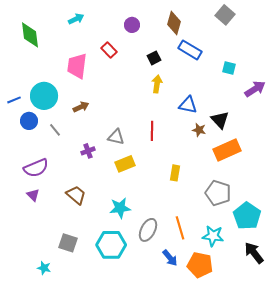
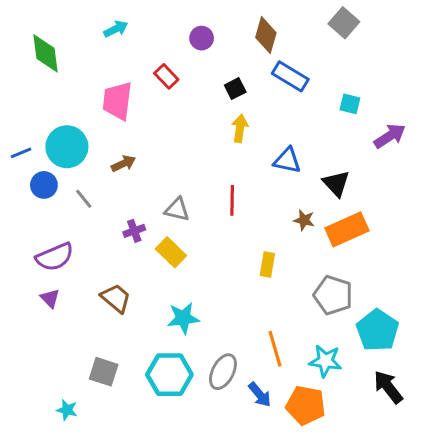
brown star: (199, 130) -> (304, 220), moved
yellow rectangle: (125, 164) -> (171, 252), moved, turned 66
gray ellipse: (148, 230) -> (223, 372), moved

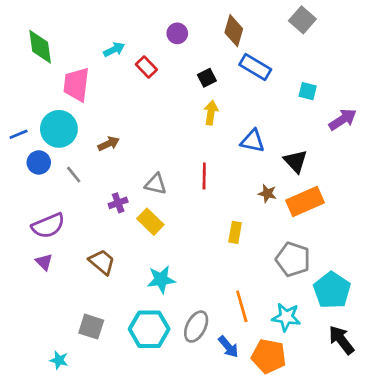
cyan arrow: (116, 29) -> (114, 50), moved
pink trapezoid: (117, 101) -> (76, 84), moved

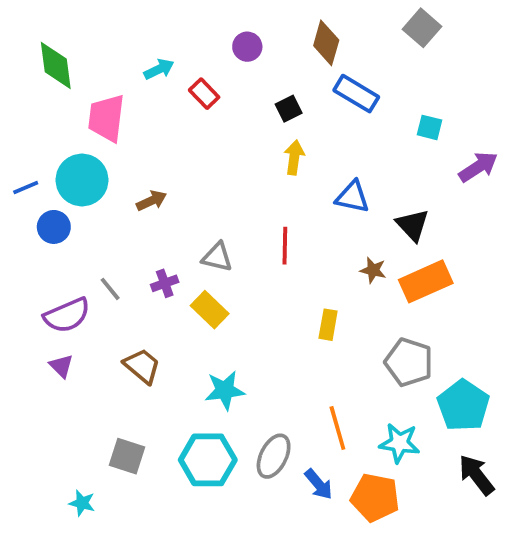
gray line: (74, 175) -> (110, 289), moved

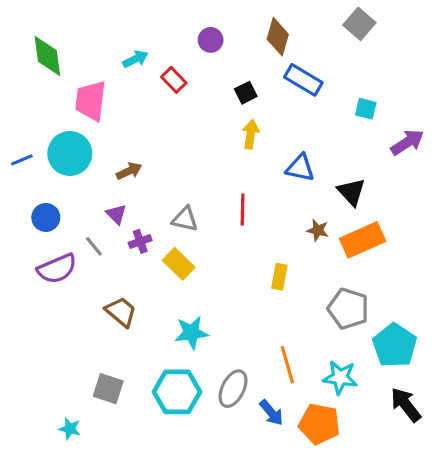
blue circle: (54, 227) -> (46, 217), moved
purple triangle: (61, 366) -> (116, 214), moved

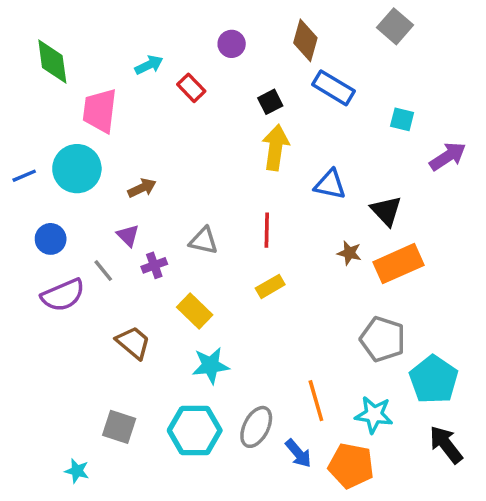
yellow arrow: (251, 134) -> (276, 148), size x1.4
yellow rectangle: (179, 264) -> (195, 311), moved
yellow rectangle: (279, 277) -> (270, 286), moved, turned 50

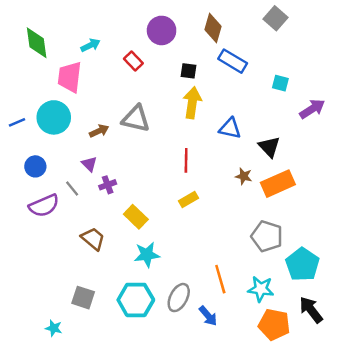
purple circle: (232, 44) -> (162, 30), size x1.5
cyan arrow: (149, 65) -> (90, 45), moved
black square: (270, 102) -> (188, 71), turned 35
gray triangle: (203, 241) -> (136, 119), moved, size x1.4
orange pentagon: (351, 466) -> (274, 324), moved

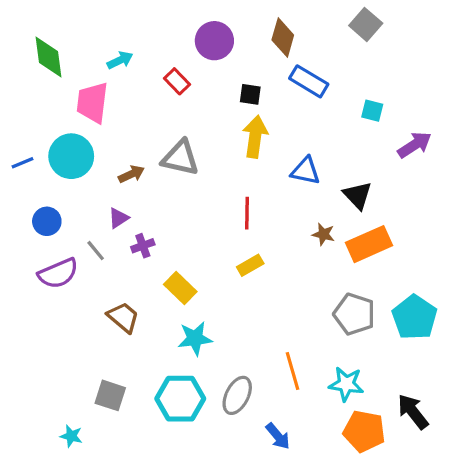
purple triangle: (89, 164) -> (118, 218), turned 42
cyan pentagon: (302, 264) -> (415, 317), moved
blue arrow: (208, 316) -> (278, 436), moved

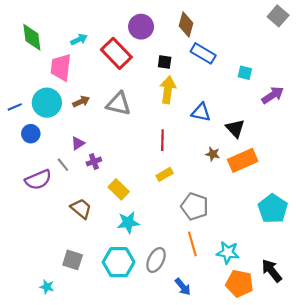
gray square: (366, 24) -> (278, 16), moved
red rectangle: (177, 81) -> (116, 53), size x1.8
brown arrow: (131, 174) -> (81, 102), moved
blue circle: (47, 221) -> (31, 134), moved
gray pentagon: (354, 314) -> (195, 206), moved

